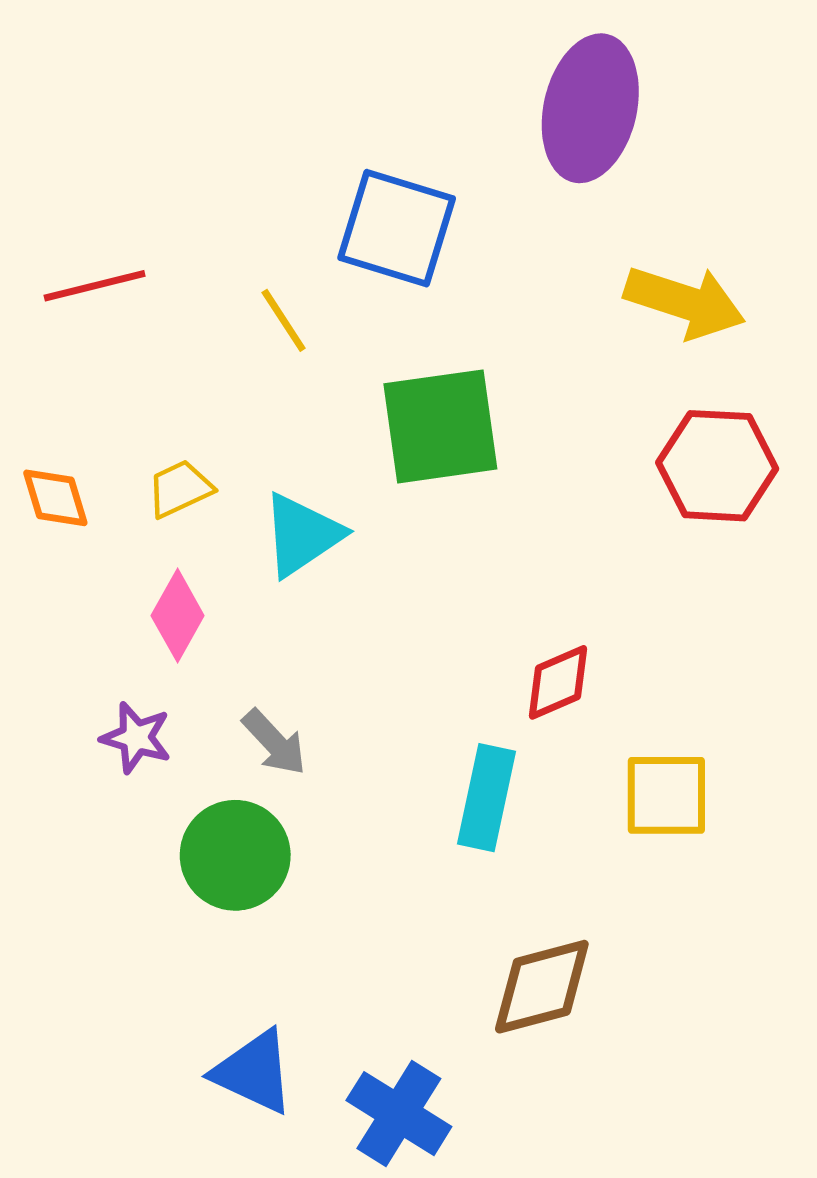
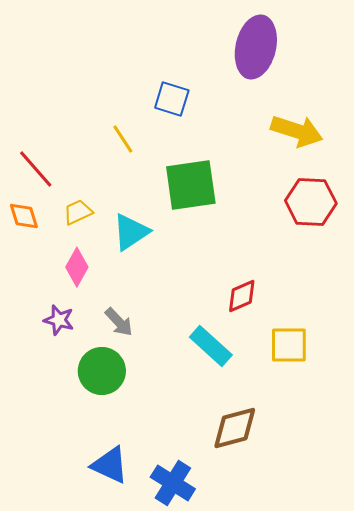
blue square: (397, 228) -> (172, 99), size x0.7
red line: (95, 286) -> (36, 169), moved, turned 63
cyan rectangle: (487, 798) -> (211, 346), turned -60

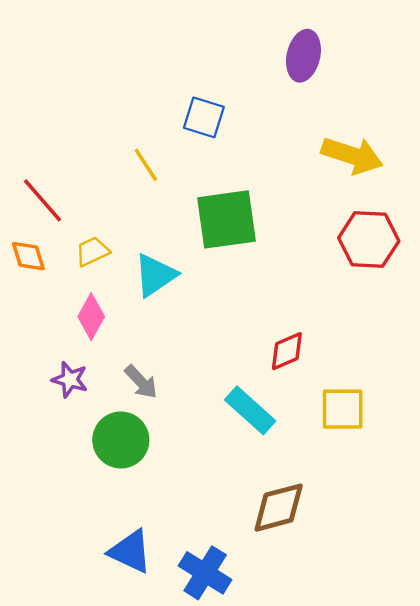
purple ellipse: (256, 47) -> (303, 56), size x0.7

